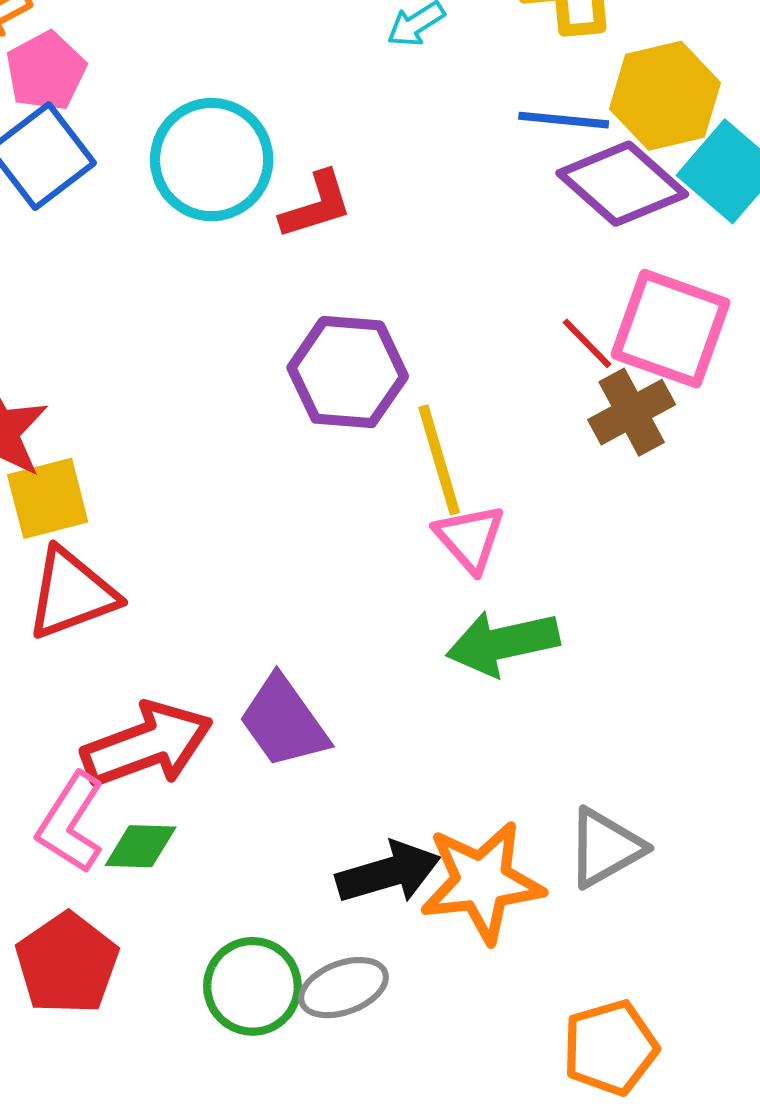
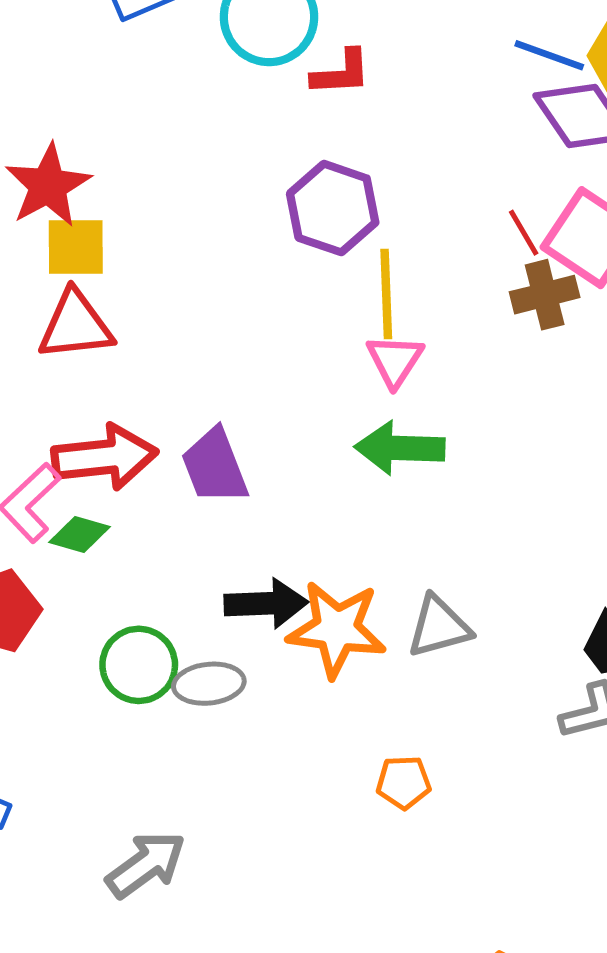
orange pentagon: (610, 1048) -> (404, 782), size x0.7

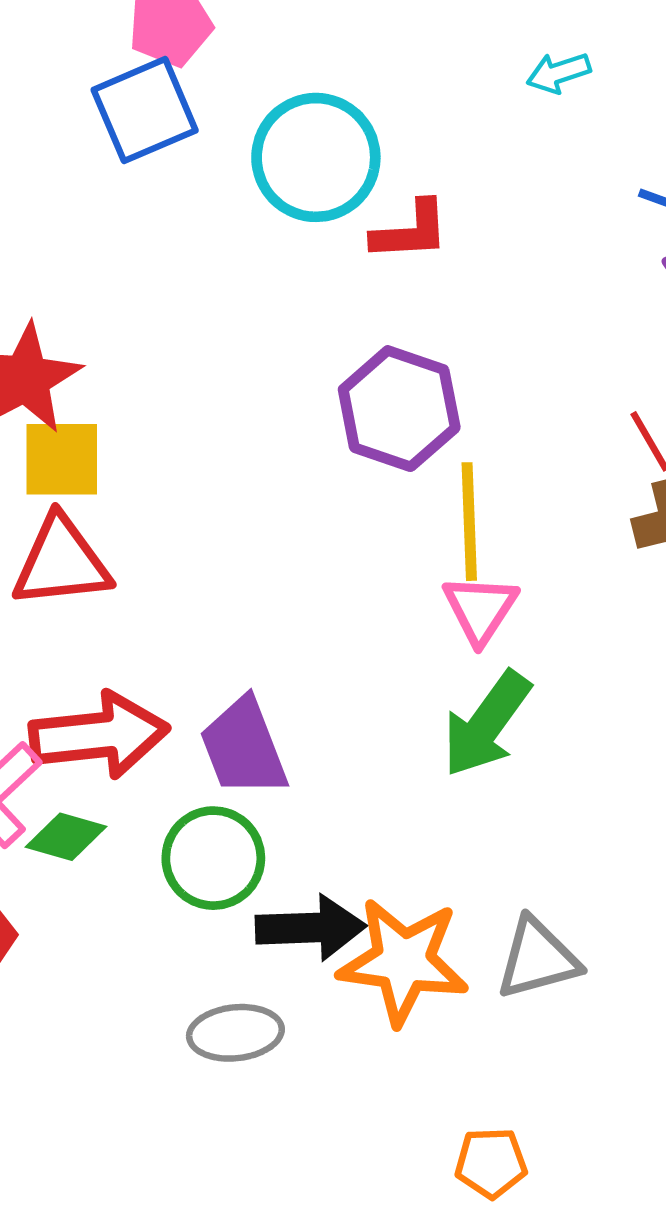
green arrow: (400, 448) -> (486, 724), turned -56
green circle: (139, 665) -> (213, 858), moved

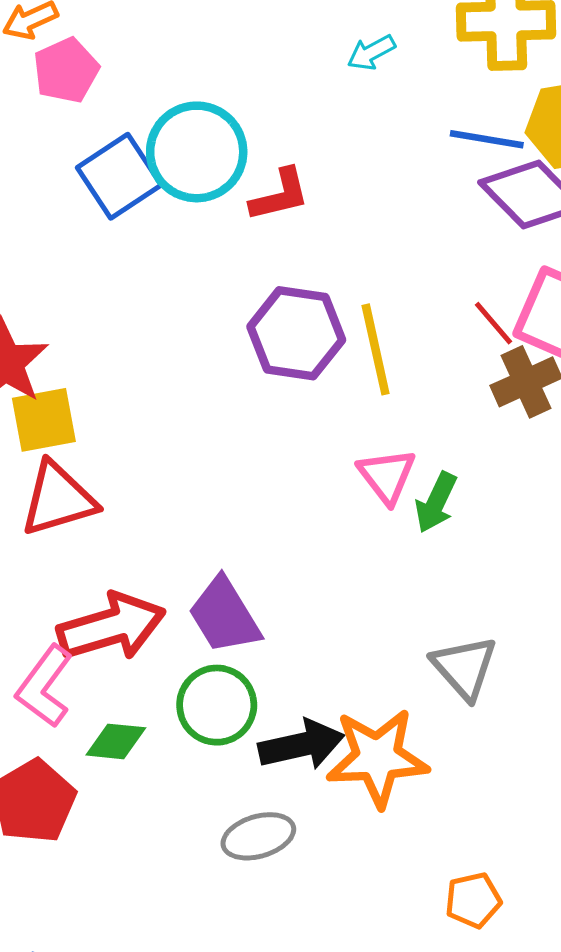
blue square: (145, 110) -> (119, 176), moved
yellow line: (469, 522) -> (376, 349), moved
green arrow: (486, 724) -> (436, 502), moved, size x0.7
green diamond: (66, 837) -> (116, 741), moved
gray triangle: (538, 958) -> (464, 668), moved, turned -46

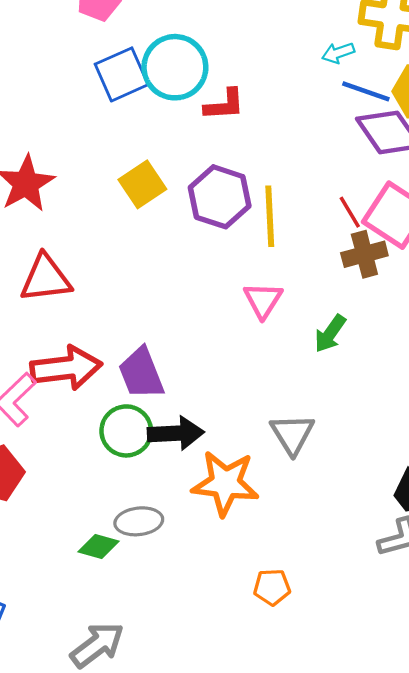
cyan arrow: (371, 53) -> (338, 53), moved
yellow square: (44, 420) -> (142, 184), moved, turned -33
green arrow: (436, 502) -> (330, 334), moved
green diamond: (116, 741) -> (98, 547), moved
black arrow: (301, 745) -> (176, 433), moved

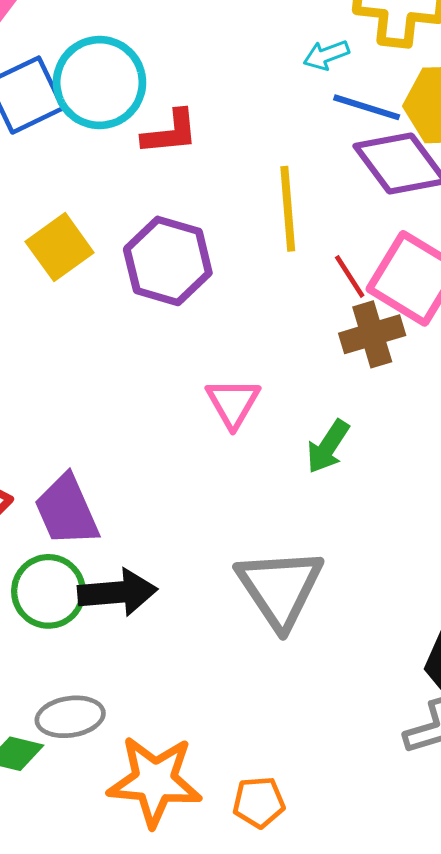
yellow line: (270, 216) -> (288, 209), moved
gray triangle: (292, 434) -> (280, 588), size x1.4
orange star: (225, 483) -> (155, 781), moved

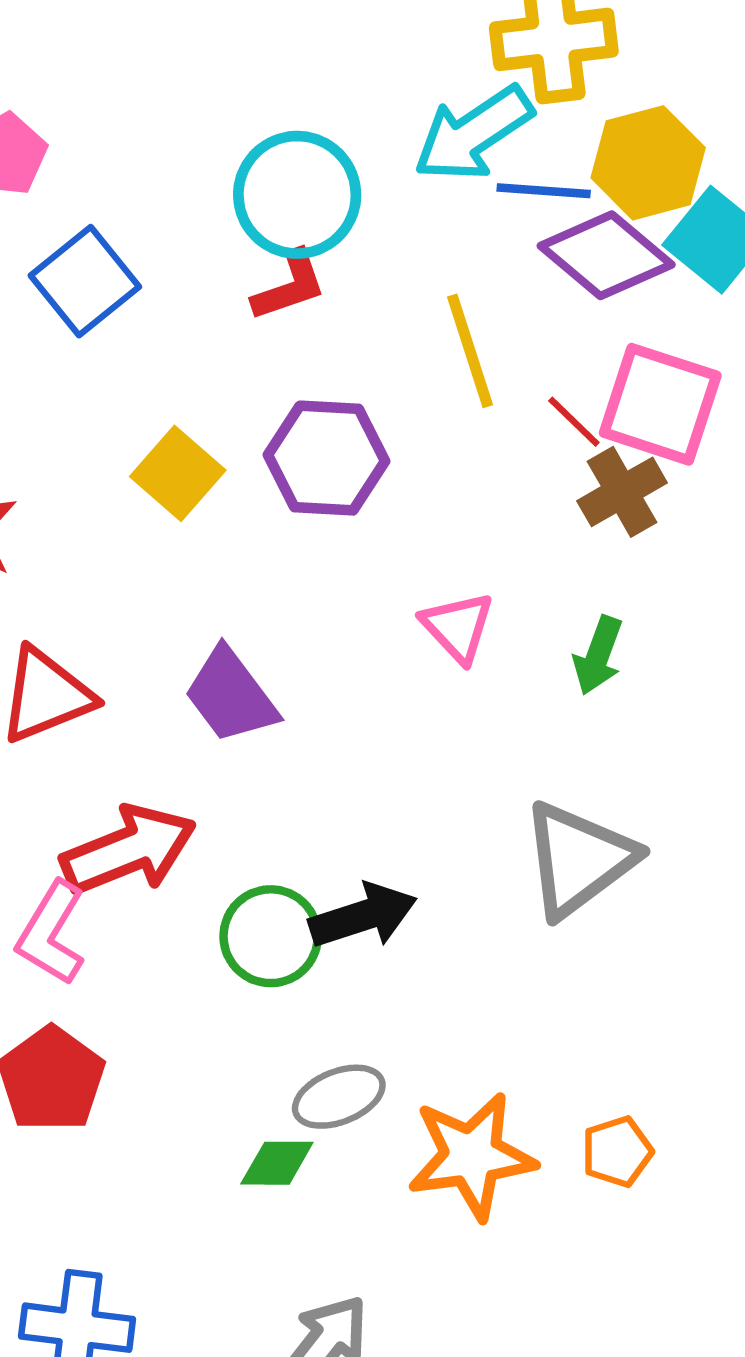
cyan arrow: (326, 55) -> (473, 134), size x2.0
cyan circle: (100, 83) -> (297, 195), moved
purple trapezoid: (67, 510) -> (231, 696), moved
gray triangle: (280, 588) -> (578, 859), turned 40

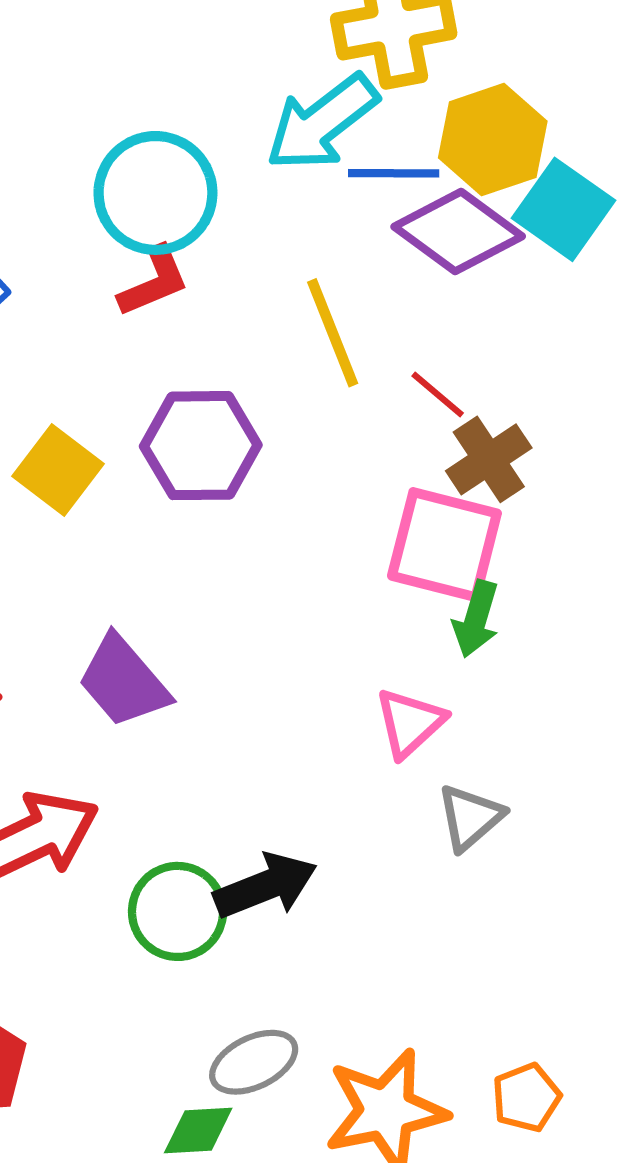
pink square: (660, 404) -> (444, 545), moved
pink triangle: (458, 627) -> (410, 723), moved, turned 34
gray triangle: (578, 859) -> (470, 817), size x0.6

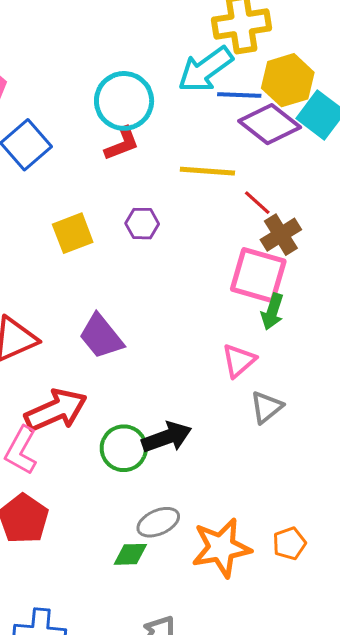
yellow line: (333, 333) -> (207, 171), turned -66
purple hexagon: (201, 446) -> (142, 224), size x0.6
yellow square: (58, 470) -> (73, 233), turned 30

